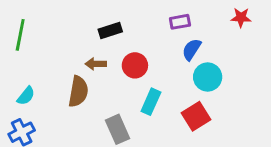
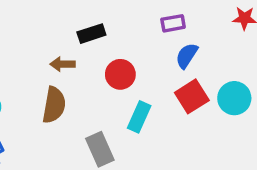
brown arrow: (96, 64) -> (63, 64), moved
cyan circle: (208, 77) -> (234, 98), moved
red square: (196, 116) -> (192, 96), moved

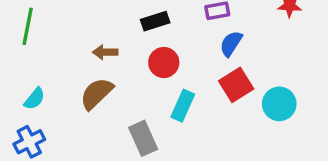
black rectangle: (91, 34) -> (155, 21), moved
cyan circle: (234, 98) -> (279, 104), moved
brown semicircle: (54, 105) -> (97, 94), turned -144

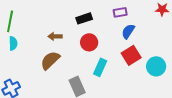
cyan semicircle: (34, 99) -> (13, 43), moved, turned -40

